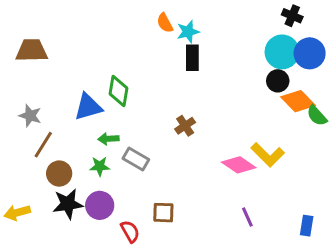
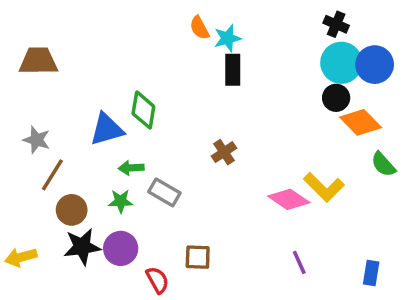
black cross: (292, 16) -> (336, 24), moved
green semicircle: (317, 116) -> (383, 164), moved

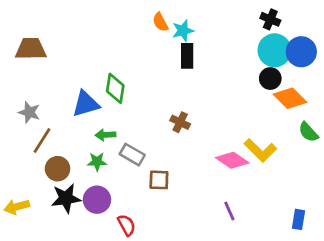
brown cross: (224, 152) -> (180, 122), turned -30
brown square: (198, 257) -> (159, 180), moved
purple line: (299, 262) -> (229, 211), moved

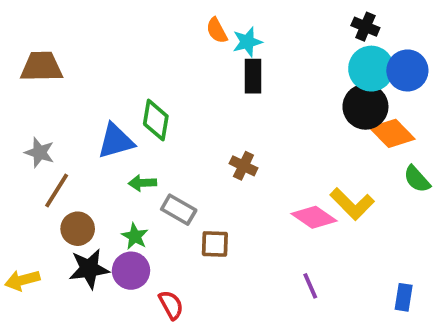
black circle: (270, 79) -> (365, 107), size x1.5
green star: (97, 162) -> (135, 236), moved, turned 30

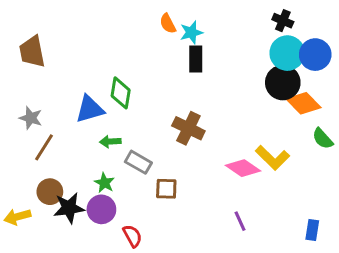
brown trapezoid: (41, 67) -> (32, 52), turned -100
brown cross: (243, 166) -> (188, 128), size x1.5
brown circle: (78, 229) -> (50, 192), moved

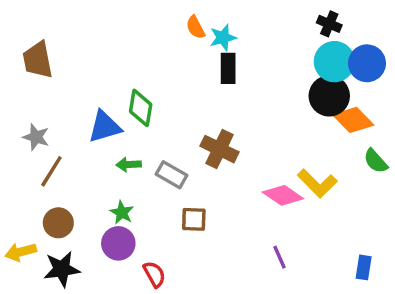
gray rectangle: (138, 162) -> (172, 175), moved
black star: (69, 208) -> (62, 269), moved

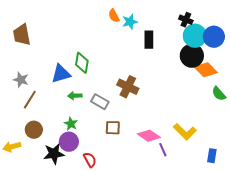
black cross: (329, 24) -> (186, 20), moved
black rectangle: (228, 68) -> (149, 40), moved
yellow L-shape: (317, 183) -> (185, 132), moved
pink diamond: (283, 195) -> (149, 136), moved
black star: (62, 269) -> (54, 154), moved

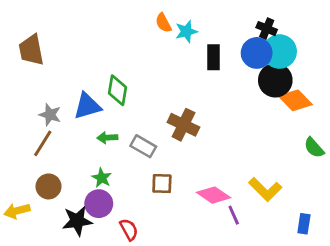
blue circle: (214, 37) -> (257, 53), moved
gray star: (21, 80) -> (50, 115), moved
green semicircle: (219, 94) -> (314, 148), moved

